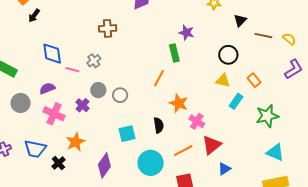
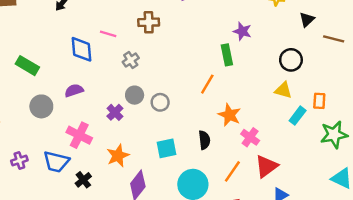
pink line: (72, 70) -> (108, 34), moved
orange rectangle: (254, 80) -> (319, 101), moved, turned 40
pink cross: (54, 114) -> (79, 135), moved
orange star: (76, 142) -> (118, 156), moved
orange line: (183, 151) -> (232, 171), turned -30

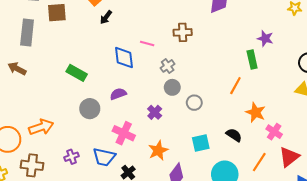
gray circle: (135, 95) -> (172, 87), moved
black semicircle: (204, 140) -> (234, 135), turned -49

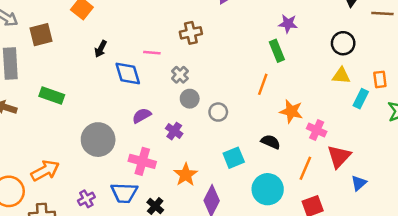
black arrow: (106, 17) -> (101, 49), moved
green rectangle: (77, 73) -> (52, 96), moved
purple semicircle: (118, 94) -> (142, 116), moved
gray circle: (90, 109) -> (98, 140), size x1.4

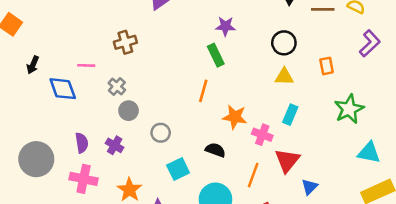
orange rectangle: (380, 79) -> (327, 66), moved
cyan rectangle: (361, 99) -> (290, 115), moved
gray circle: (218, 112) -> (161, 133), moved
purple semicircle: (142, 116) -> (82, 143), moved, turned 114

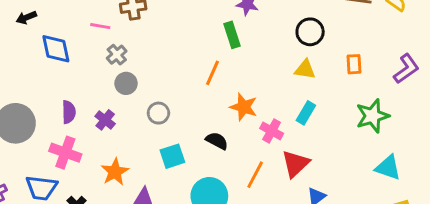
purple L-shape: (370, 43) -> (406, 69), moved
black arrow: (33, 65) -> (26, 18), turned 36
pink line: (86, 65) -> (100, 26), moved

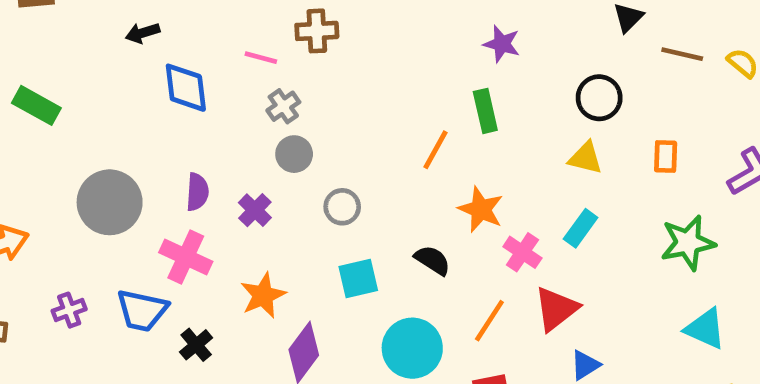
green rectangle: (232, 35) -> (485, 111), moved

